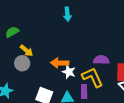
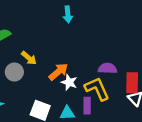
yellow arrow: (26, 51) -> (29, 58), moved
orange arrow: (60, 63) -> (58, 72), turned 138

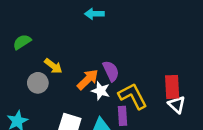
cyan arrow: (68, 14) -> (94, 14), turned 98
purple semicircle: (107, 68) -> (111, 71), moved, turned 66

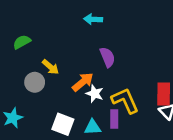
purple semicircle: (111, 71) -> (107, 57), moved

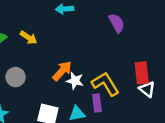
purple semicircle: (107, 57) -> (117, 23), moved
yellow arrow: (50, 67) -> (29, 38), moved

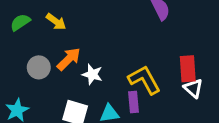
orange arrow: (62, 71) -> (69, 59), moved
white star: (75, 81) -> (92, 74), moved

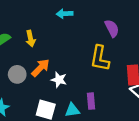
yellow arrow: (56, 22) -> (31, 39), turned 42
yellow L-shape: (144, 80) -> (100, 58), moved, turned -140

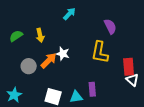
cyan arrow: (65, 14) -> (69, 14), turned 136
white star: (59, 80) -> (63, 54), moved

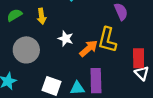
orange arrow: (49, 60) -> (89, 48), moved
gray circle: (29, 66) -> (26, 50), size x1.5
purple rectangle: (92, 89) -> (96, 81), size x1.5

